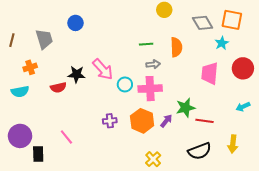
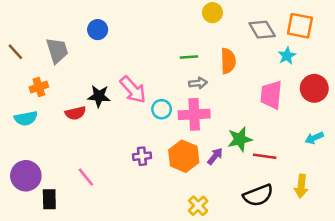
brown line: (12, 40) -> (15, 52), turned -56

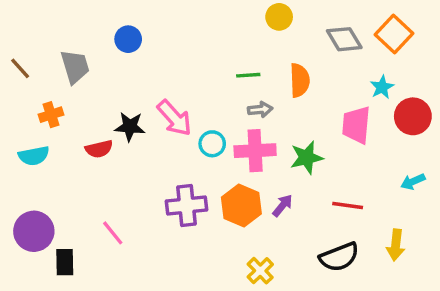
orange square: (300, 26) -> (394, 34), turned 32
cyan star: (287, 56) -> (382, 87), moved
green star: (240, 139) -> (307, 158), moved
purple cross: (142, 156) -> (186, 206), size x1.6

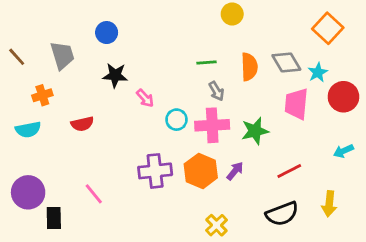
gray diamond: (344, 39) -> (286, 62), moved
gray arrow: (260, 109) -> (216, 91), turned 66
pink arrow: (174, 118) -> (145, 98), size x0.6
black star: (130, 127) -> (115, 75), moved
red line: (348, 206) -> (289, 171), turned -35

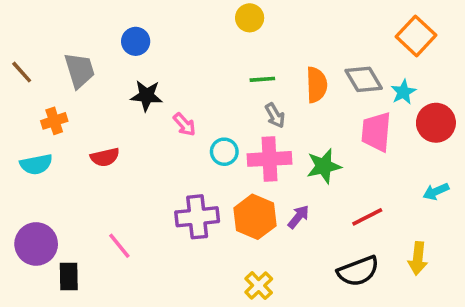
yellow circle: (232, 14) -> (250, 18), moved
yellow cross: (216, 225) -> (259, 286), moved

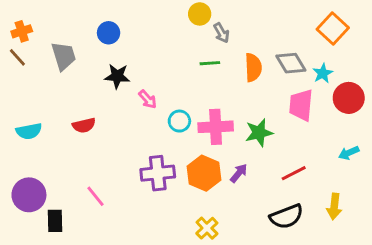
gray arrow: (275, 116) -> (221, 33), moved
orange cross: (54, 121) -> (22, 31), moved

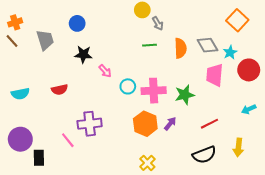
purple cross: (158, 173) -> (90, 124), moved

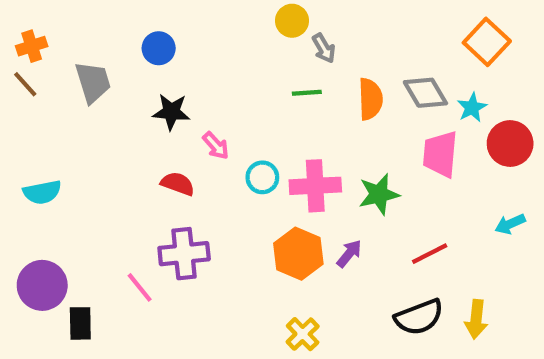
red semicircle: (60, 90) -> (178, 184), moved, turned -147
yellow arrow: (238, 147) -> (476, 319), moved

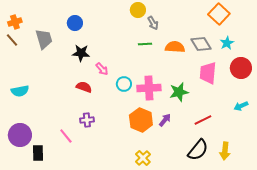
orange square: (487, 42) -> (219, 14), moved
orange semicircle: (370, 99) -> (175, 47), turned -84
cyan star: (472, 108) -> (227, 43), moved
purple cross: (184, 254) -> (87, 120), size x0.6
black semicircle: (419, 317) -> (198, 150), turned -30

